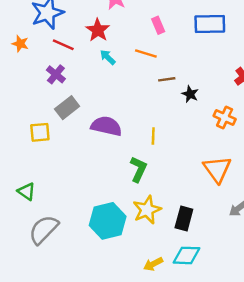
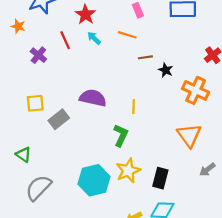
red line: (63, 45) -> (65, 40), moved, turned 42
purple cross: (56, 74) -> (38, 55), moved
gray rectangle: (67, 108) -> (59, 119), moved
orange cross: (225, 117) -> (196, 90), size x1.4

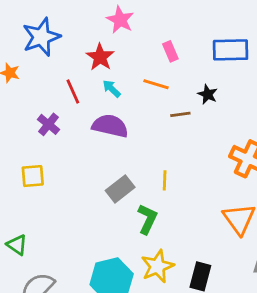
purple cross: (38, 55) -> (48, 124), moved
black star: (166, 70) -> (208, 94), moved
purple semicircle: (93, 98) -> (110, 126), moved
gray rectangle: (59, 119) -> (120, 189), moved

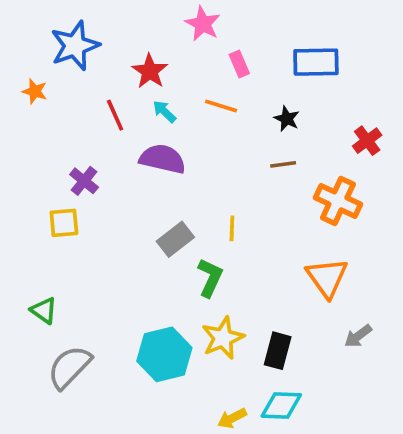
pink star: (120, 20) -> (203, 24), moved
brown line: (180, 114) -> (283, 164), moved
purple cross: (48, 124) -> (84, 181), moved

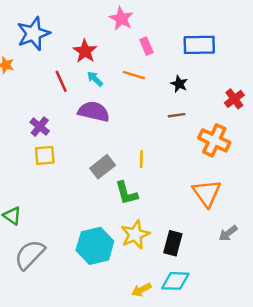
yellow square: (64, 223) -> (45, 155), moved
green L-shape: (210, 278) -> (126, 193), turned 140

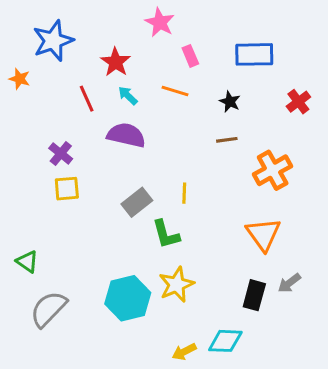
red cross: (234, 99) -> (298, 102), moved
orange cross: (214, 140) -> (273, 170), turned 36
black rectangle: (173, 243) -> (254, 295), moved

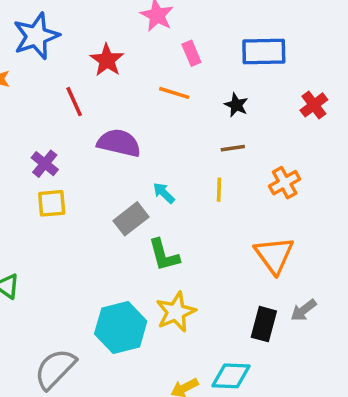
cyan arrow: (128, 96) -> (164, 193), moved
orange cross: (273, 170) -> (285, 183), size x0.7
yellow line: (184, 193) -> (219, 190), moved
gray semicircle: (49, 309) -> (55, 369), moved

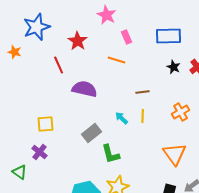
black star: (236, 105) -> (174, 67), moved
brown line: (233, 148) -> (143, 92), moved
purple cross: (45, 164) -> (40, 152), moved
cyan arrow: (164, 193) -> (122, 118), moved

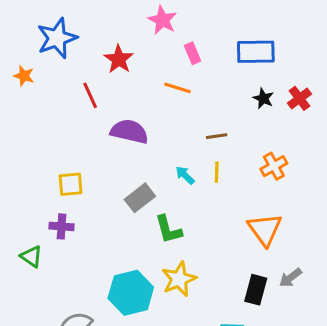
purple cross: (40, 152) -> (62, 226), turned -35

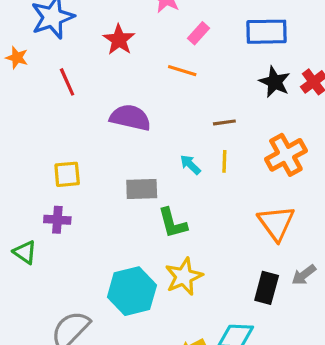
pink rectangle: (193, 53) -> (198, 33), turned 65
red line: (90, 95) -> (67, 82), moved
black star: (263, 98) -> (275, 82), size x1.4
orange cross: (274, 166) -> (286, 155), size x1.4
gray rectangle: (140, 198) -> (142, 189), turned 36

